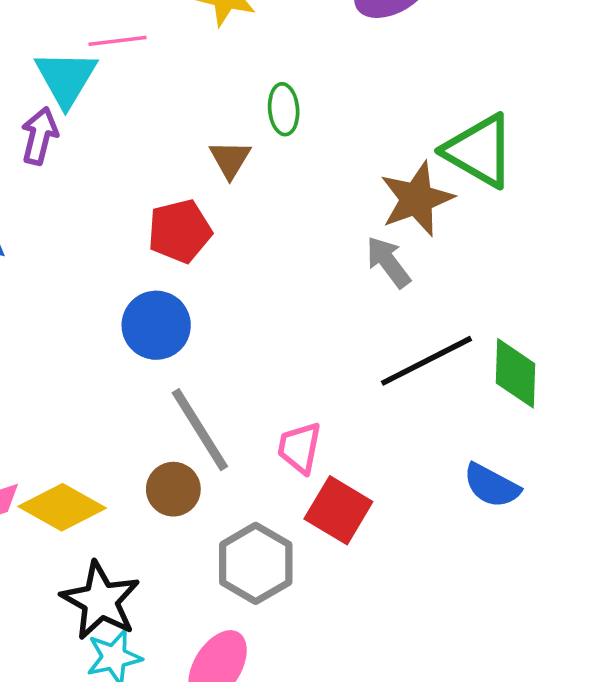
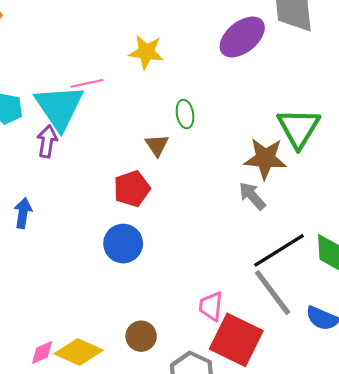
cyan triangle: (66, 78) -> (59, 107), size x1.4
green triangle: (479, 151) -> (299, 128), turned 36
brown star: (417, 199) -> (265, 158), turned 30
gray line: (200, 430) -> (273, 293), moved
red square: (338, 510) -> (236, 340), size x1.4

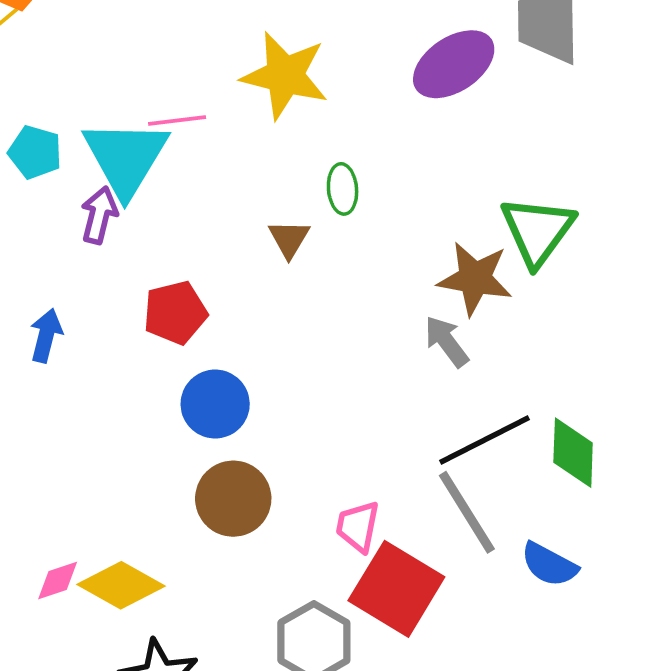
yellow star: (146, 52) -> (285, 75), size x1.4
red pentagon: (132, 189) -> (175, 313), moved
brown circle: (141, 336) -> (233, 499), moved, size x1.4

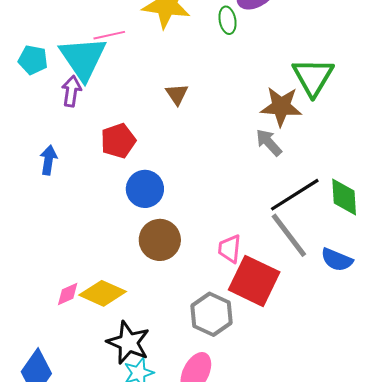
green ellipse: (343, 189) -> (228, 20), moved

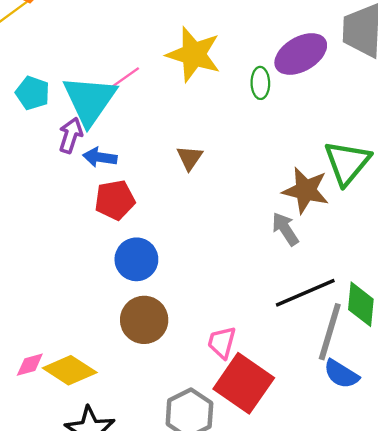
pink line: (109, 35) -> (124, 79), turned -32
blue arrow: (48, 160) -> (100, 157), moved, turned -100
gray line: (289, 235) -> (330, 332), moved, turned 45

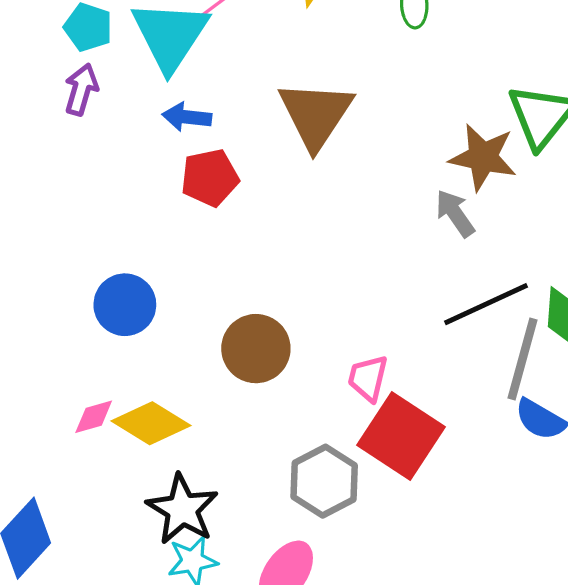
purple arrow: (71, 135) -> (81, 89), moved
brown triangle: (190, 158) -> (316, 115), size x2.0
blue circle: (136, 259) -> (125, 305), moved

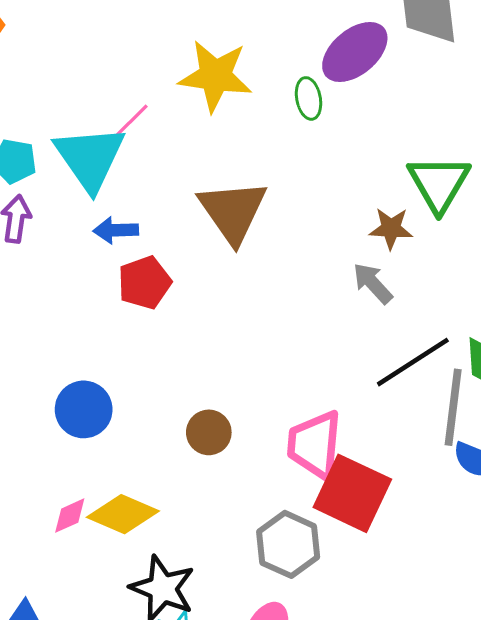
brown star: (483, 157) -> (391, 228), size x0.7
brown circle: (256, 349) -> (209, 432), size x0.7
pink trapezoid: (368, 378) -> (315, 445), size x1.6

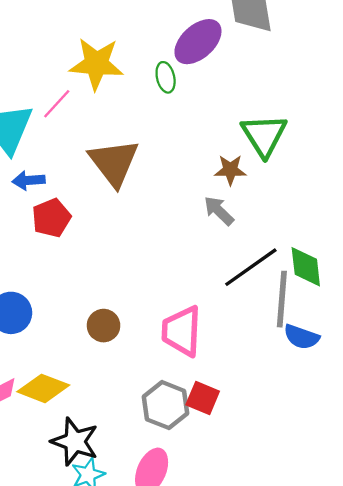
pink line: (130, 123) -> (57, 104), moved
red square: (352, 493) -> (203, 398), moved, size x0.6

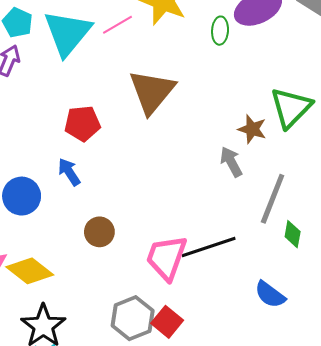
blue arrow: (29, 180) -> (69, 172), moved, turned 44
black line: (251, 267) -> (209, 247), moved
green diamond: (306, 267) -> (293, 234), size x0.7
gray line: (282, 299) -> (273, 199), moved

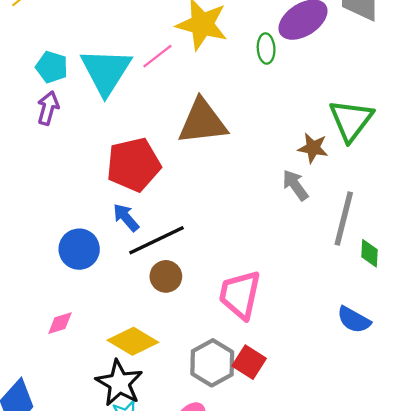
brown triangle: (152, 92) -> (202, 122), turned 51
red pentagon: (82, 123) -> (134, 165), size x1.4
black line: (209, 247) -> (156, 240), moved
yellow diamond: (30, 271) -> (133, 341), moved

